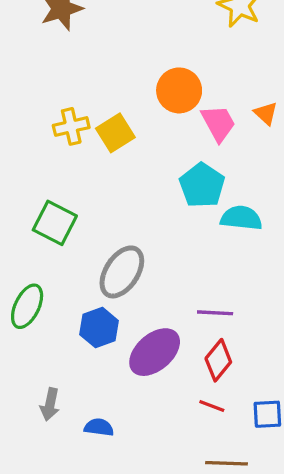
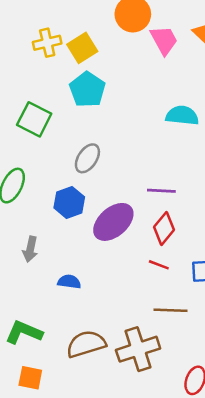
cyan pentagon: (202, 185) -> (87, 89), moved
gray ellipse: (122, 272) -> (87, 158), size x0.7
gray arrow: (50, 404) -> (30, 249), moved

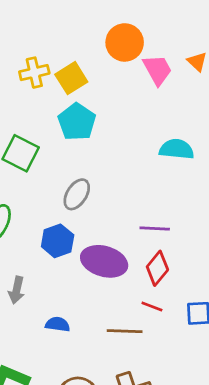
purple ellipse: (113, 222) -> (104, 261), turned 57
brown line: (171, 310) -> (125, 331), moved

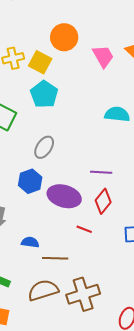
orange circle: (125, 42) -> (64, 37), moved
yellow square: (71, 78) -> (40, 62), turned -30
red line: (152, 306) -> (84, 229), moved
brown line: (125, 331) -> (55, 258), moved

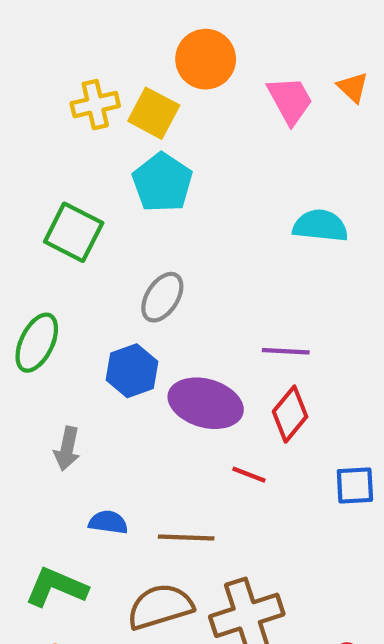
blue semicircle: (30, 242) -> (108, 522), moved

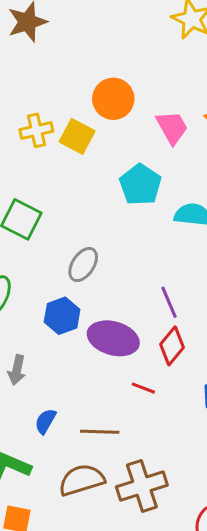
cyan pentagon: (162, 182) -> (140, 185), moved
purple line: (286, 351) -> (169, 302), turned 64
blue semicircle: (108, 522) -> (45, 421), turned -68

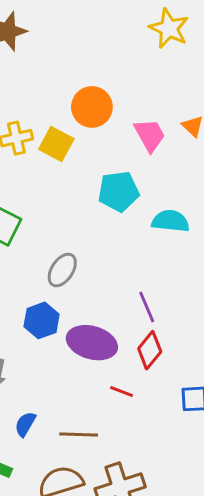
cyan pentagon: (140, 185) -> (119, 191), turned 30

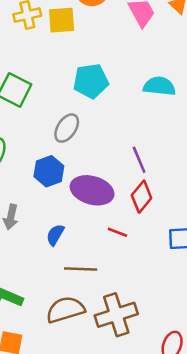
yellow square: (56, 144) -> (62, 20), turned -32
cyan pentagon: (119, 191) -> (91, 81), moved
blue semicircle: (25, 424) -> (55, 235), moved

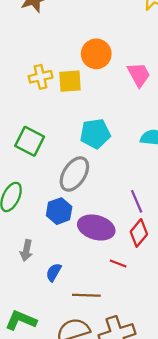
gray ellipse: (67, 128) -> (74, 174), size x1.4
blue semicircle: (55, 235) -> (54, 272), moved

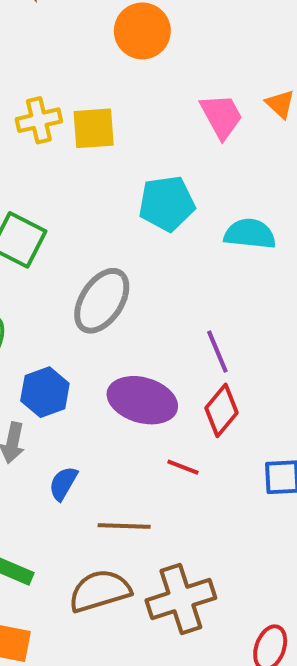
orange circle: (96, 54) -> (142, 31), moved
cyan pentagon: (95, 134) -> (167, 203), moved
blue hexagon: (59, 211) -> (45, 392), moved

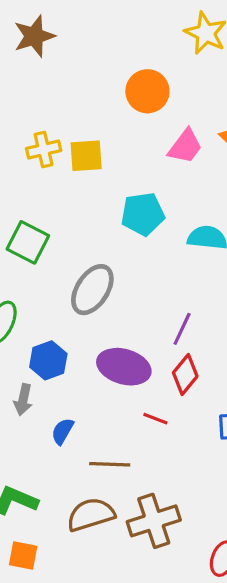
orange circle: (142, 31) -> (147, 91), moved
pink trapezoid: (221, 116) -> (185, 146), turned 66
purple line: (217, 352) -> (182, 329), turned 48

